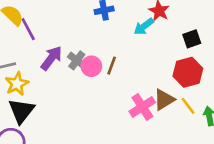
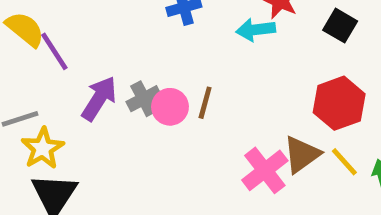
cyan arrow: (144, 26) -> (256, 30), turned 35
black square: (192, 39) -> (340, 26), moved, turned -36
gray cross: (77, 60) -> (144, 99), turned 30

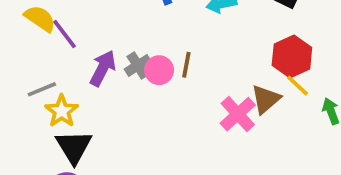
yellow line: (344, 162) -> (298, 86), moved

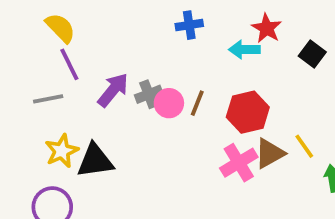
purple line: (65, 34) -> (69, 64), moved
red hexagon: (292, 56) -> (248, 112), moved
yellow star: (62, 111) -> (62, 151), moved
black triangle: (74, 147) -> (95, 161), moved, turned 42

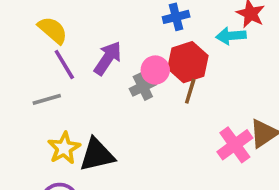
purple arrow: (113, 90) -> (108, 58), moved
pink circle: (169, 103) -> (155, 70), moved
red hexagon: (248, 112) -> (188, 62), moved

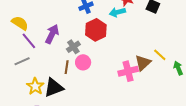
pink circle: (155, 70) -> (83, 62), moved
brown line: (190, 91) -> (67, 67), moved
pink cross: (235, 145) -> (128, 71), turned 30

